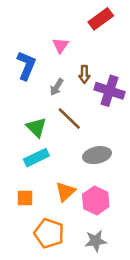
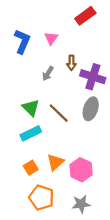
blue L-shape: (26, 66) -> (22, 41), moved
brown line: (69, 118) -> (59, 113), moved
gray ellipse: (97, 155) -> (91, 109), moved, turned -60
orange square: (25, 198) -> (31, 168), moved, turned -32

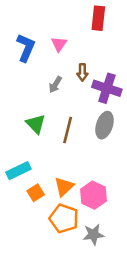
red rectangle: (85, 16) -> (98, 18), turned -48
brown line: (59, 113) -> (68, 130), turned 60
cyan rectangle: (31, 133) -> (18, 171), moved
orange pentagon: (41, 198) -> (64, 219), moved

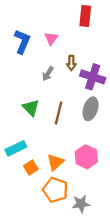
pink hexagon: (93, 195) -> (86, 157), moved

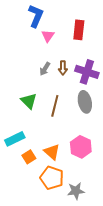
red rectangle: (85, 16) -> (79, 30), moved
blue L-shape: (22, 42) -> (36, 16), moved
brown arrow: (71, 63) -> (63, 68), moved
gray ellipse: (91, 109) -> (85, 102), turned -30
orange triangle: (55, 162) -> (52, 152), turned -36

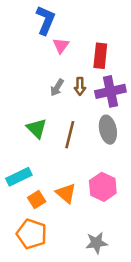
red rectangle: (79, 30) -> (100, 56), moved
purple cross: (87, 72) -> (110, 91), turned -30
orange pentagon: (52, 178) -> (32, 234), moved

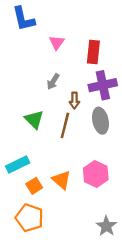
blue L-shape: (46, 20) -> (24, 19), moved, turned 144
brown arrow: (80, 86) -> (74, 101), moved
gray star: (96, 243) -> (106, 226), moved, turned -30

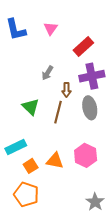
blue L-shape: (24, 19) -> (16, 30), moved
pink triangle: (57, 43) -> (51, 29), moved
red rectangle: (93, 52) -> (83, 47), turned 42
orange triangle: (61, 180) -> (55, 161), turned -30

